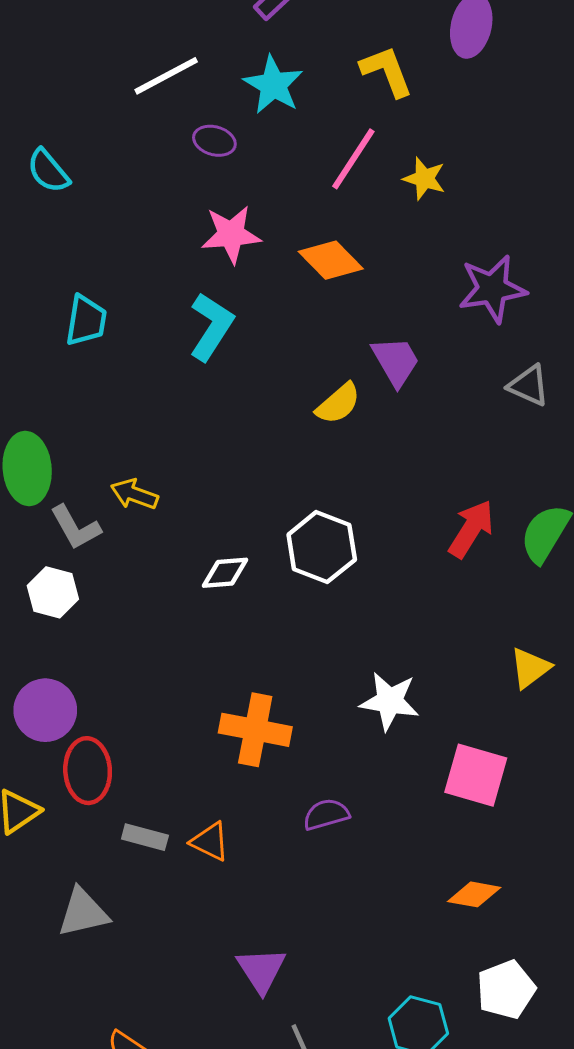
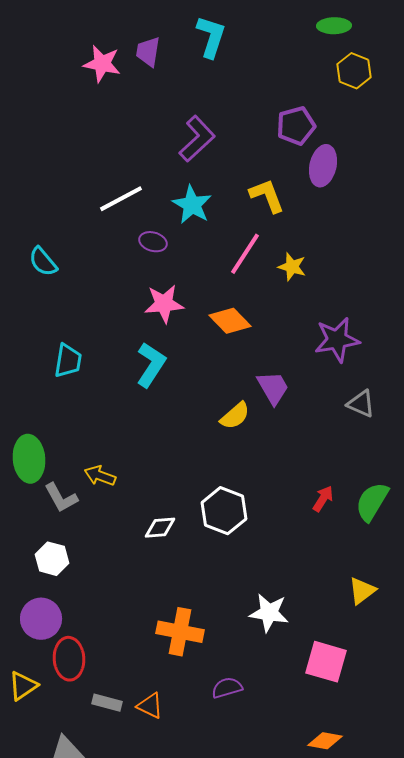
red arrow: (471, 529) -> (323, 499), size x0.7
white hexagon: (53, 592) -> (52, 559), moved

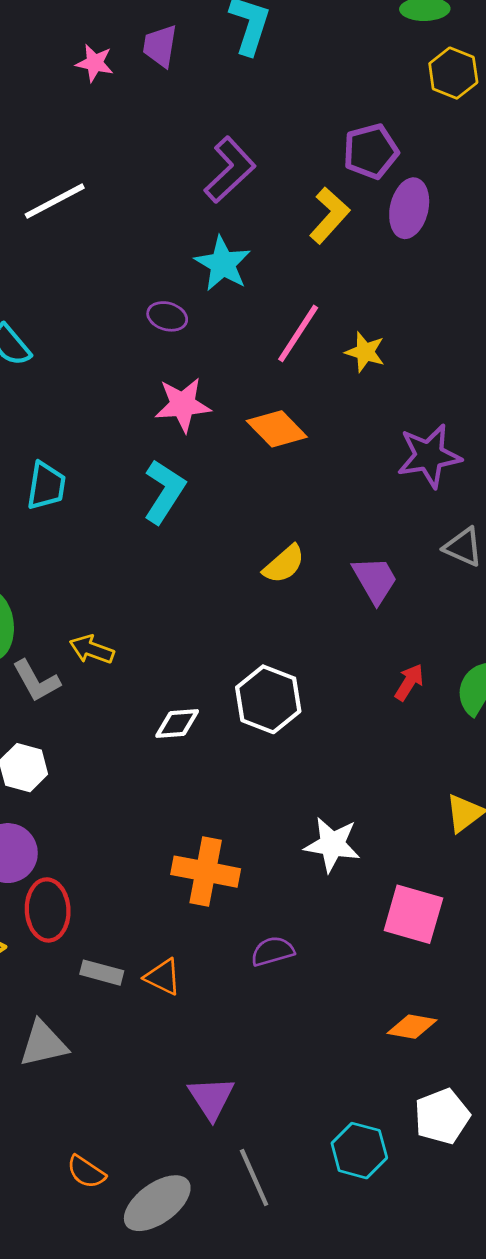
pink star: (102, 64) -> (95, 63), size x0.7
yellow L-shape: (267, 196) -> (329, 215), moved, turned 63
white line: (121, 199) -> (55, 201), moved
purple trapezoid: (273, 388) -> (375, 580), moved

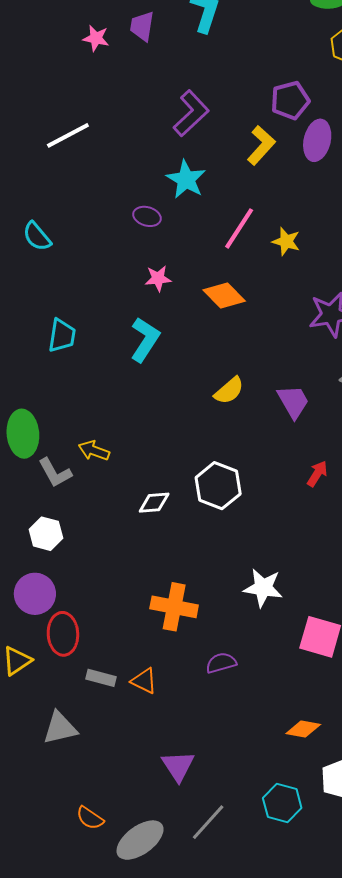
pink star: (183, 405) -> (158, 278), size x0.7
orange diamond: (412, 1027) -> (303, 729), moved
gray line: (254, 1178) -> (208, 822), turned 66

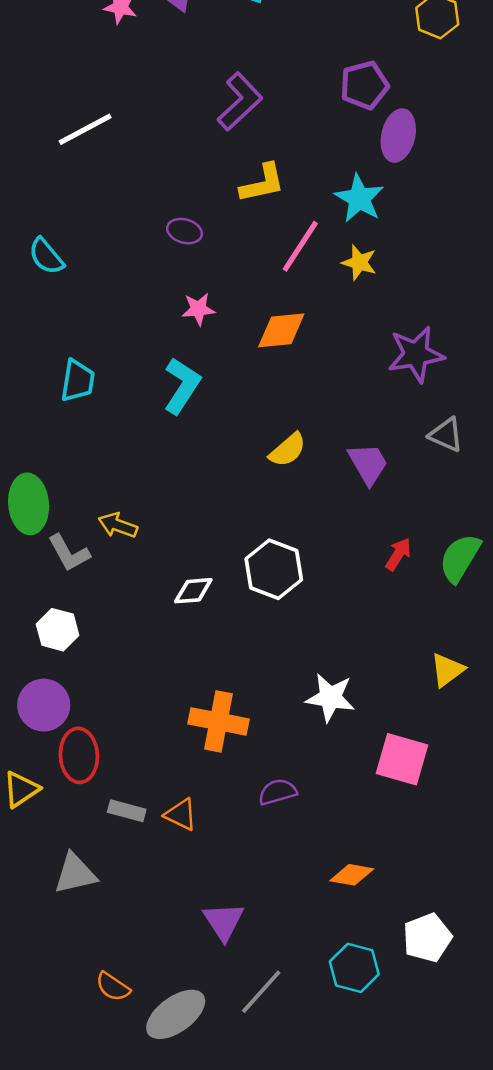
yellow L-shape: (261, 145) -> (262, 183), moved, turned 36
cyan star: (186, 179) -> (359, 198), moved
orange diamond: (224, 295) -> (281, 330), turned -51
orange diamond: (303, 729) -> (352, 875), moved

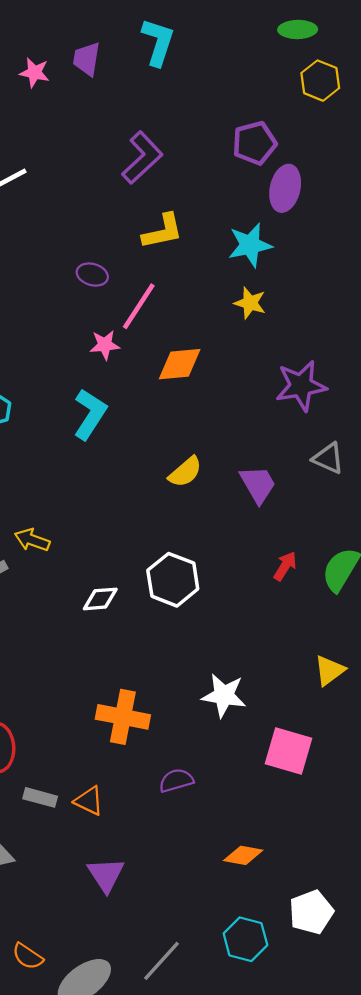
cyan star: (359, 198) -> (250, 245), turned 30
pink line: (300, 246) -> (139, 306), moved
purple triangle: (223, 921) -> (106, 875), moved

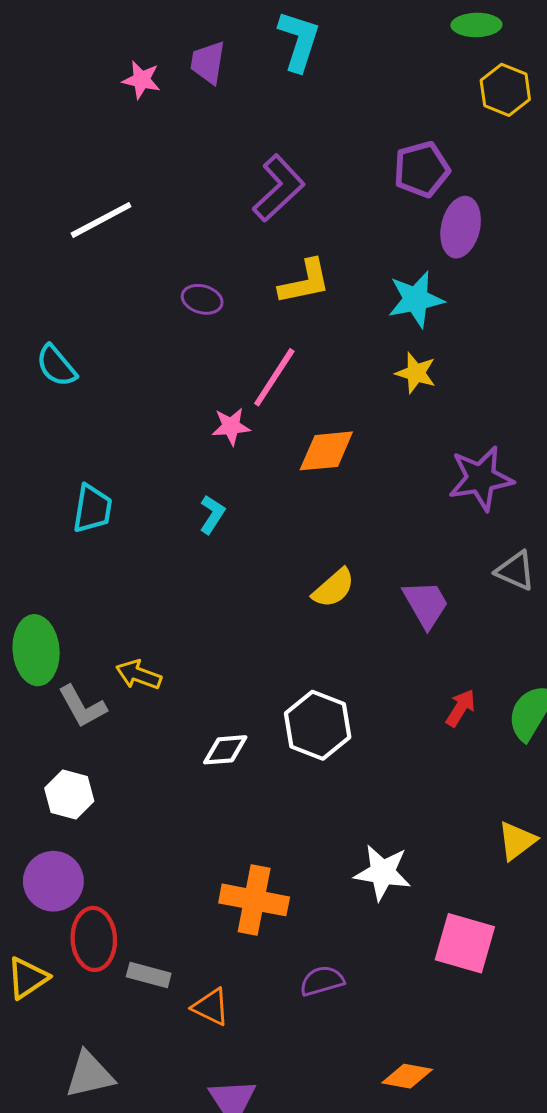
purple ellipse: (92, 275) -> (202, 299), moved
cyan L-shape: (90, 414) -> (212, 514), size x0.6
gray rectangle: (40, 797) -> (149, 975), moved

